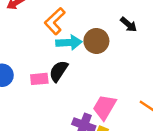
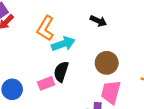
black arrow: (129, 24) -> (98, 21), moved
brown circle: (96, 41) -> (107, 63), moved

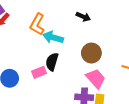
cyan arrow: (63, 44) -> (53, 37), turned -144
pink trapezoid: (111, 92) -> (96, 79), turned 125

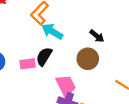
black arrow: (83, 17) -> (97, 36), moved
pink trapezoid: (96, 79) -> (66, 86), moved

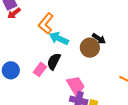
brown circle: (88, 59) -> (90, 48), moved
pink rectangle: (28, 64) -> (40, 69), turned -40

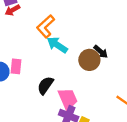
black semicircle: (54, 61) -> (45, 85), moved
pink rectangle: (40, 69) -> (16, 66), moved, turned -40

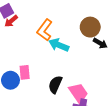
brown circle: (89, 60) -> (90, 27), moved

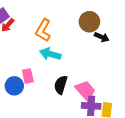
cyan arrow: (59, 45) -> (50, 54), moved

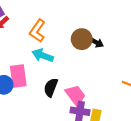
brown circle: (89, 22) -> (82, 39), moved
pink rectangle: (28, 76) -> (18, 76), size x1.5

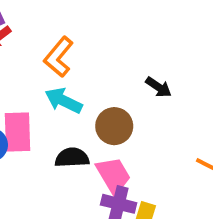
brown circle: (82, 39) -> (114, 126), moved
black semicircle: (51, 87) -> (72, 158), turned 60

